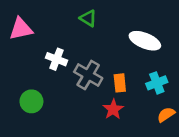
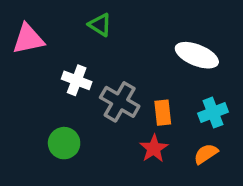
green triangle: (88, 18) -> (100, 25), moved
green circle: (31, 101) -> (64, 143), moved
orange semicircle: (166, 115) -> (206, 154), moved

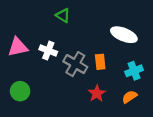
pink triangle: (28, 39) -> (18, 47), moved
orange rectangle: (163, 113) -> (100, 62), moved
green circle: (64, 143) -> (20, 91), moved

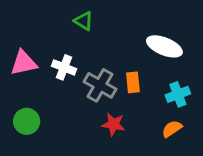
red star: (97, 93) -> (113, 124), moved, turned -30

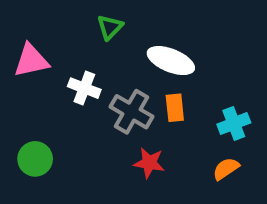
green triangle: (84, 21) -> (110, 27), turned 42
white ellipse: (164, 46) -> (171, 61), moved
pink triangle: (24, 63) -> (31, 61), moved

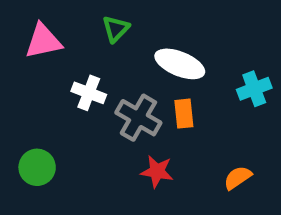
pink triangle: (31, 61) -> (43, 41), moved
cyan cross: (234, 123) -> (254, 89), moved

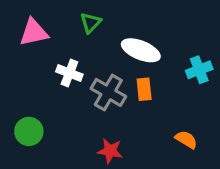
red star: (157, 171) -> (110, 151), moved
orange semicircle: (238, 178) -> (186, 140), turned 65

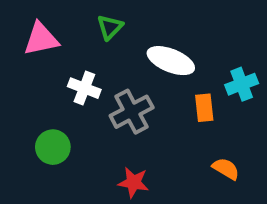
orange rectangle: (144, 89) -> (204, 108), moved
gray cross: (108, 92) -> (132, 112), turned 32
green circle: (29, 131) -> (53, 147), moved

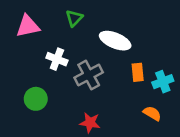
cyan cross: (242, 84) -> (163, 82), moved

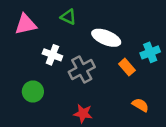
green triangle: (74, 18) -> (68, 17), turned -49
orange rectangle: (138, 72) -> (127, 67), turned -35
cyan cross: (163, 82) -> (150, 52), moved

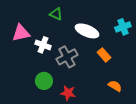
pink triangle: (26, 24) -> (21, 33), moved
cyan cross: (150, 52) -> (123, 27), moved
green circle: (33, 91) -> (44, 81), moved

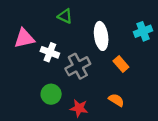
white ellipse: (87, 31) -> (101, 36), turned 60
orange semicircle: (115, 86) -> (116, 100), moved

